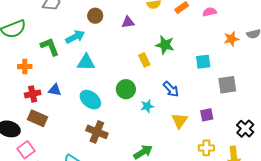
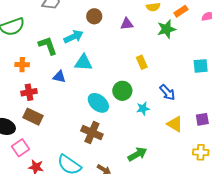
green star: (165, 45) -> (166, 29), moved, turned -30
blue triangle: (55, 90) -> (59, 77), moved
cyan ellipse: (90, 100) -> (98, 103), moved
yellow triangle: (180, 121) -> (175, 124), turned -36

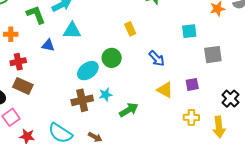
cyan ellipse: (98, 103) -> (88, 71), turned -75
cyan star: (143, 108) -> (106, 95), moved
brown cross: (92, 132) -> (82, 100), turned -35
green arrow: (137, 154) -> (129, 110), moved

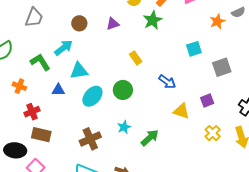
orange cross: (11, 34) -> (19, 86), turned 32
cyan ellipse: (88, 71) -> (92, 96), moved
brown cross: (82, 100) -> (90, 139), moved
yellow cross: (191, 117) -> (213, 133), turned -35

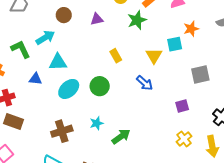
orange star: (217, 21) -> (191, 29), moved
cyan square: (194, 49) -> (175, 44), moved
yellow triangle: (181, 111) -> (154, 56), moved, turned 36

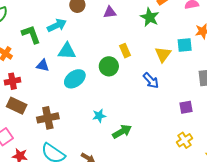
green star: (137, 20) -> (150, 17), turned -30
green circle: (100, 86) -> (109, 66), moved
brown cross: (62, 131) -> (48, 118), moved

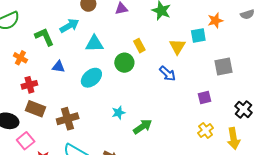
cyan triangle: (67, 51) -> (94, 44), moved

